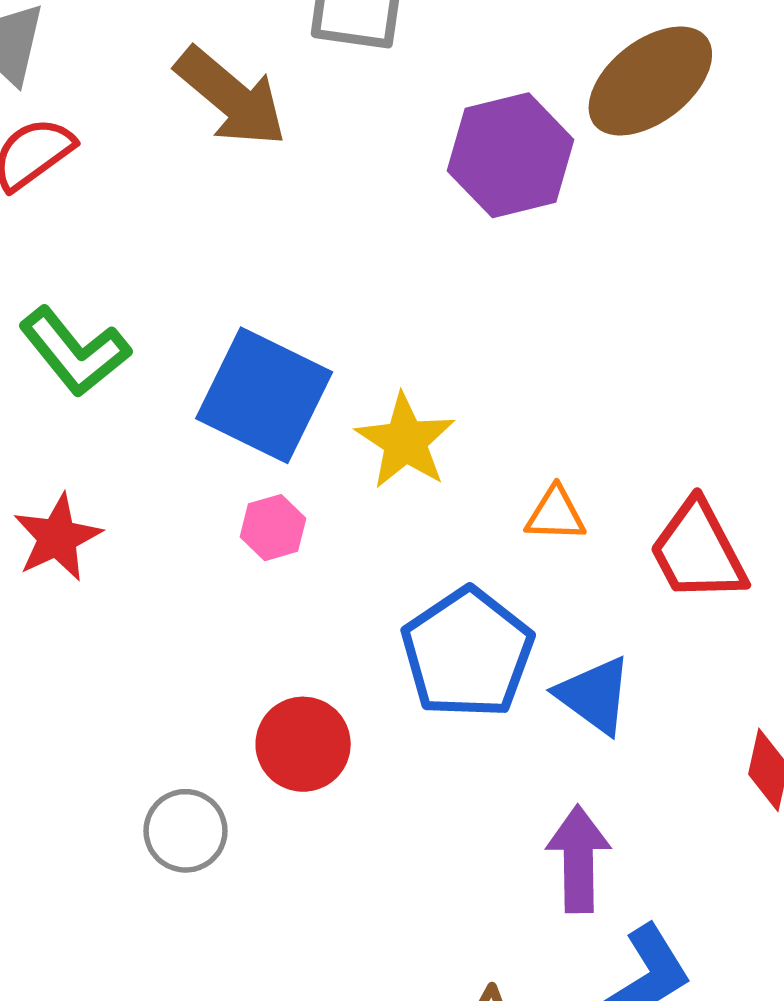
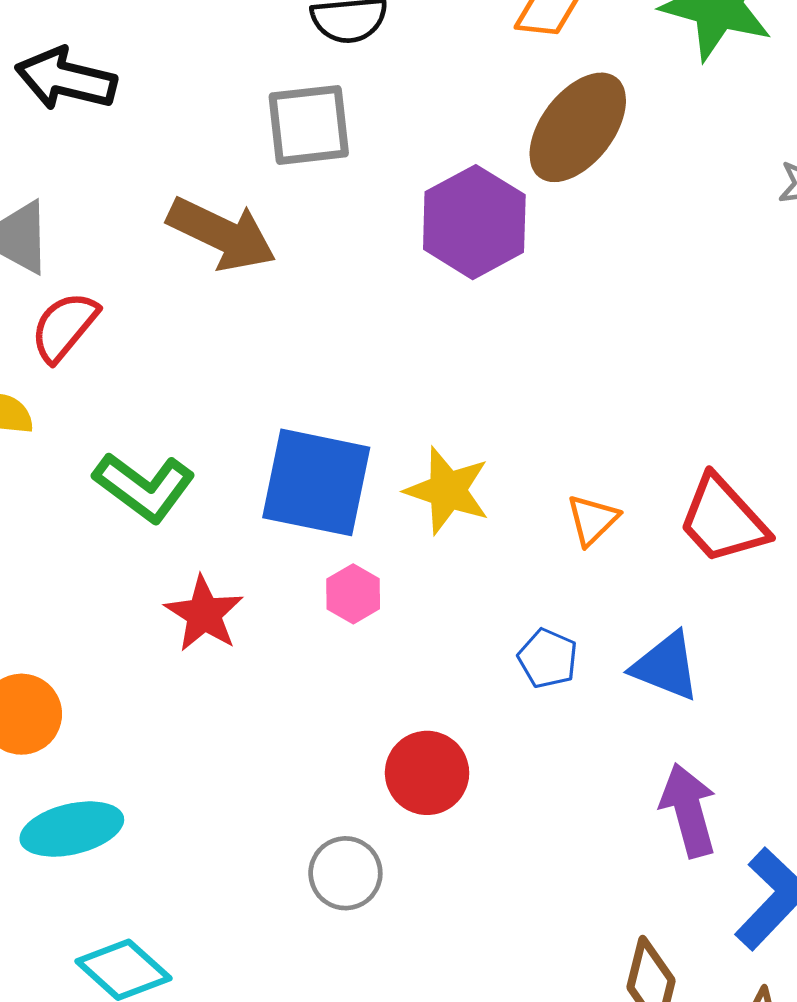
orange triangle: (555, 514) -> (592, 520), turned -32
red star: (57, 538) -> (204, 614), moved
blue pentagon: (467, 653) -> (548, 658), size x0.5

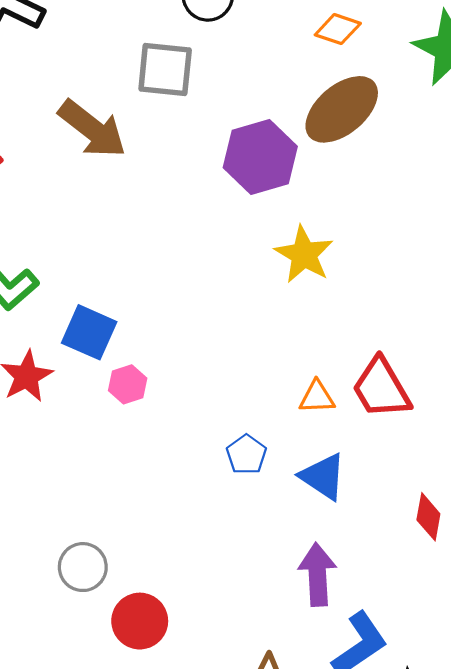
blue square: (316, 482) -> (89, 332), moved, size x0.7
yellow star: (447, 490) -> (304, 254), moved
orange triangle: (592, 520) -> (317, 397), moved, turned 30
red circle: (427, 773) -> (140, 621), moved

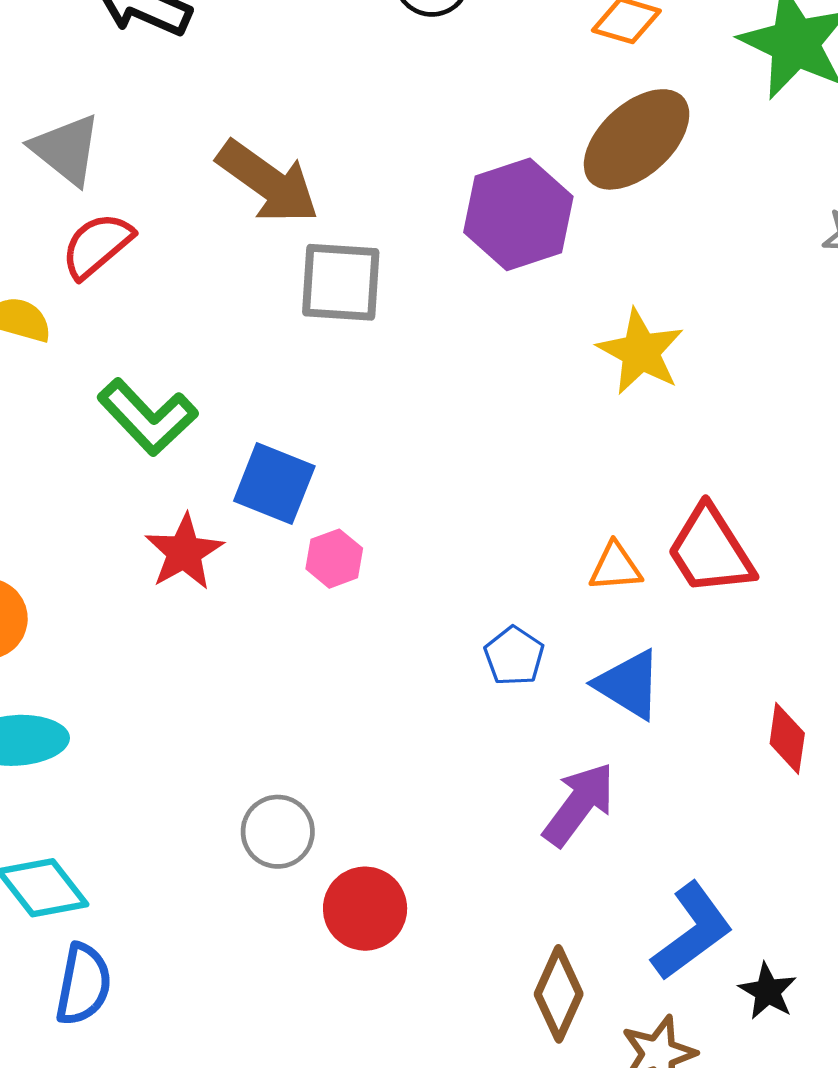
gray square: (165, 70) -> (341, 282), moved
yellow star: (304, 254) -> (641, 352), moved
purple arrow: (317, 574) -> (579, 804), moved, turned 42

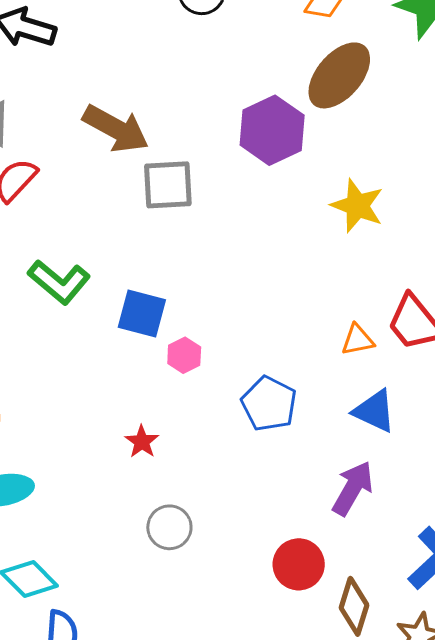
red star: (184, 552) -> (142, 442), moved, size x0.7
blue pentagon: (514, 656) -> (269, 404), moved, size x1.5
red circle: (365, 909) -> (299, 564), moved

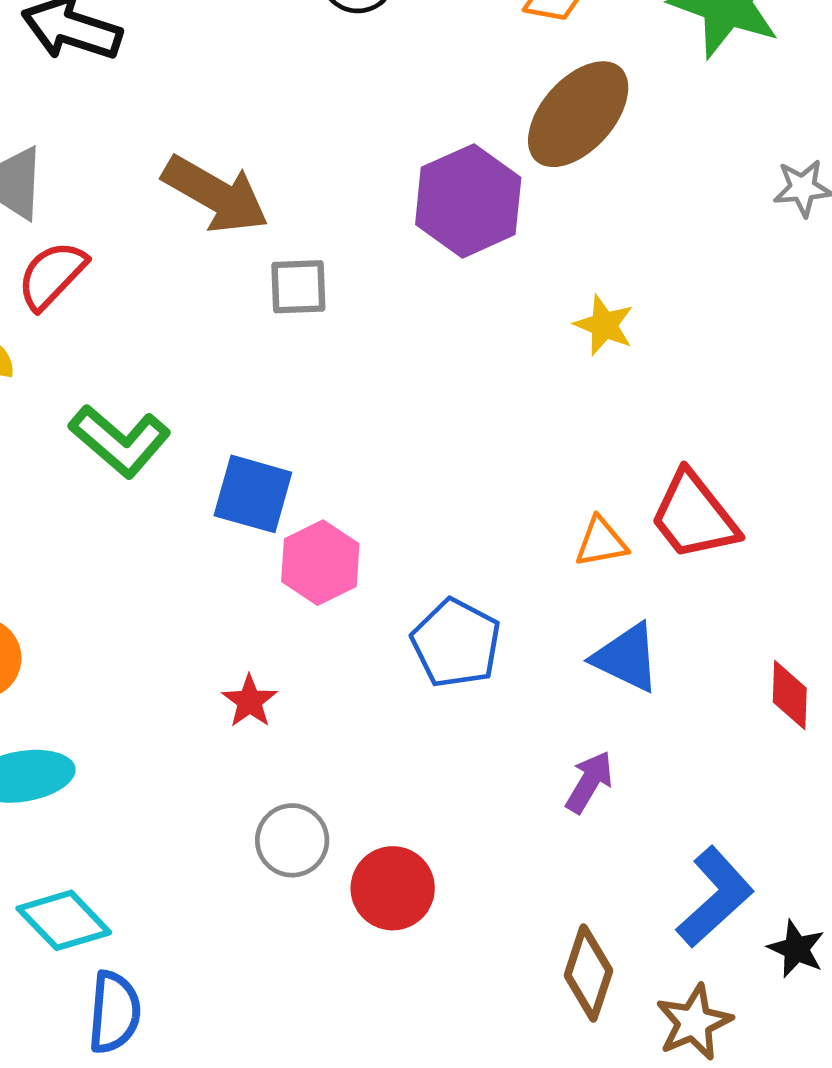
gray square: (168, 185) -> (298, 287), size x0.7
yellow star: (357, 206) -> (604, 325), size x0.7
pink hexagon: (184, 355) -> (320, 563), size x1.4
purple arrow: (353, 488) -> (589, 782), size x0.7
red circle: (299, 564) -> (393, 888), moved

